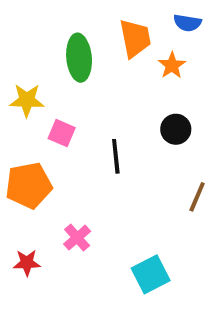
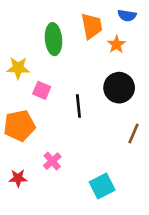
black circle: (176, 129) -> (119, 88), size x1.5

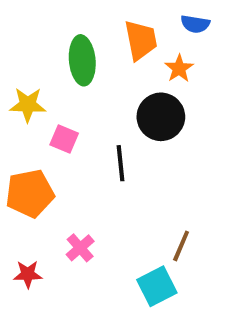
black circle: (119, 88) -> (161, 117), moved
brown line: (134, 134) -> (181, 246), moved

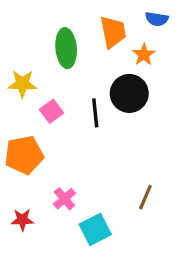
pink square: (64, 139) -> (52, 111), turned 30
black line: (121, 163) -> (95, 113), moved
cyan square: (157, 286) -> (95, 229), moved

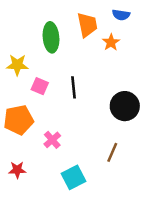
black circle: (129, 93) -> (125, 106), moved
pink square: (52, 111) -> (40, 86), turned -30
pink cross: (64, 199) -> (52, 140), moved

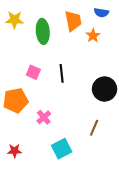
yellow star: (17, 65) -> (14, 20), moved
red star: (17, 170) -> (14, 151), moved

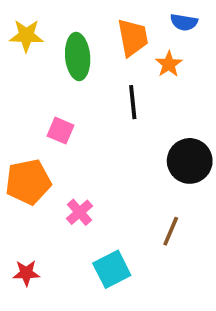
black line: (62, 73) -> (133, 102), moved

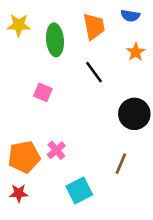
orange star: (169, 64) -> (136, 52), moved
black line: (133, 102) -> (94, 72), turned -30
orange pentagon: (28, 182) -> (24, 157), moved

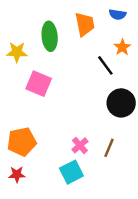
yellow star: (19, 25) -> (17, 52), moved
black line: (94, 72) -> (105, 65), moved
pink square: (43, 92) -> (39, 84), size x1.5
pink cross: (56, 150) -> (80, 145), moved

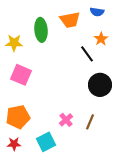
orange trapezoid: (85, 24) -> (70, 20), turned 90
pink square: (39, 84) -> (21, 75), moved
cyan square: (71, 172) -> (46, 142), moved

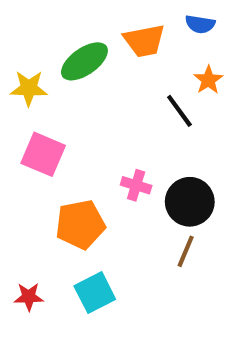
green ellipse: (41, 30) -> (84, 61), turned 60
black circle: (100, 85) -> (190, 202), moved
orange pentagon: (18, 117) -> (80, 224), moved
pink cross: (66, 120) -> (136, 185), moved, turned -32

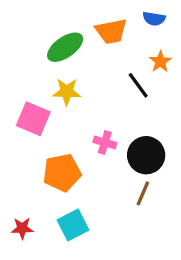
yellow star: (29, 88) -> (67, 92), moved

